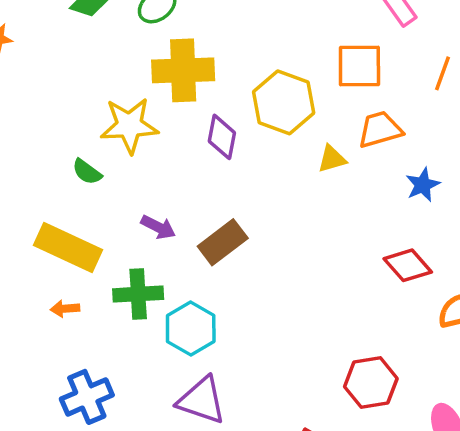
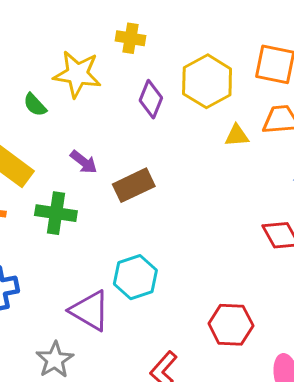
yellow cross: (183, 70) -> (130, 38), size x0.6
cyan hexagon: (191, 328) -> (135, 277), moved

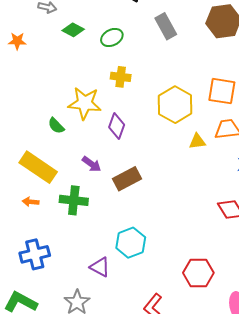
purple diamond: (151, 99) -> (117, 126), moved
purple triangle: (90, 311) -> (100, 267), size x0.7

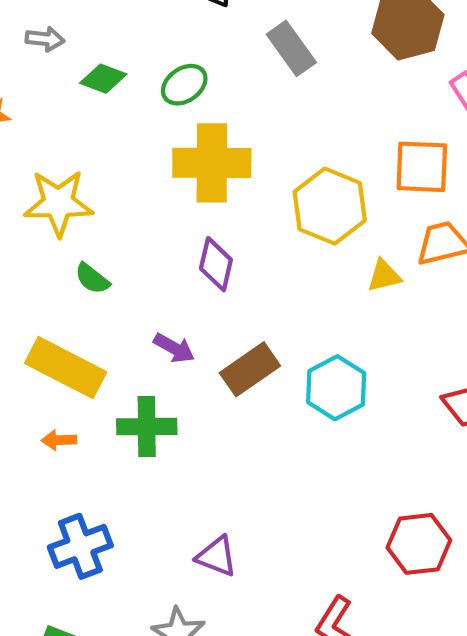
yellow cross: (121, 77) -> (212, 163), size x1.8
yellow star: (85, 103) -> (58, 203), moved
cyan hexagon: (131, 243) -> (336, 388), moved

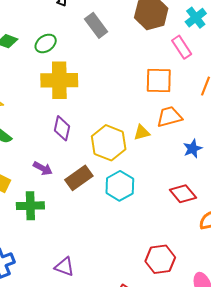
yellow hexagon: (330, 206) -> (109, 143), moved

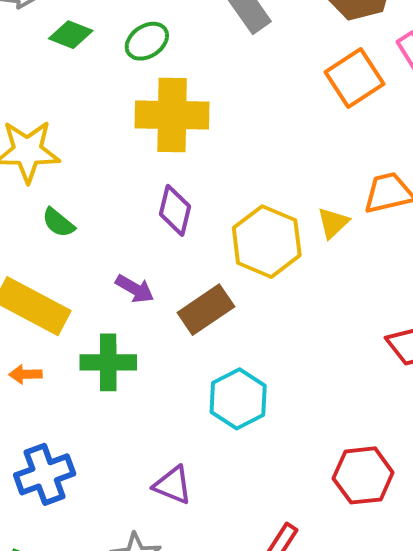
orange square: (159, 81) -> (355, 78), moved, turned -36
yellow triangle: (142, 132) -> (333, 223), turned -30
cyan hexagon: (120, 186) -> (238, 399), moved

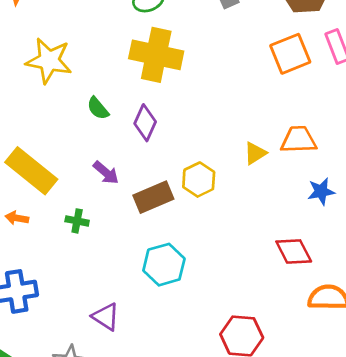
green semicircle: (58, 223) -> (98, 108), moved
yellow hexagon: (267, 242) -> (199, 180), moved, size x0.7
green cross: (108, 362) -> (77, 221), size x0.6

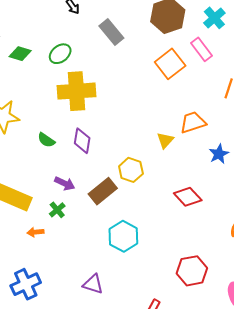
orange arrow: (17, 218) -> (35, 232), moved
green cross: (77, 221) -> (57, 210), moved, turned -35
red diamond: (294, 252) -> (188, 197), moved

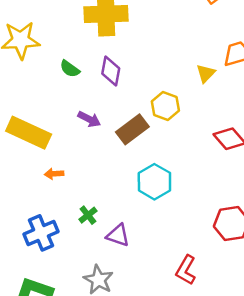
green cross: (57, 210) -> (88, 215), moved

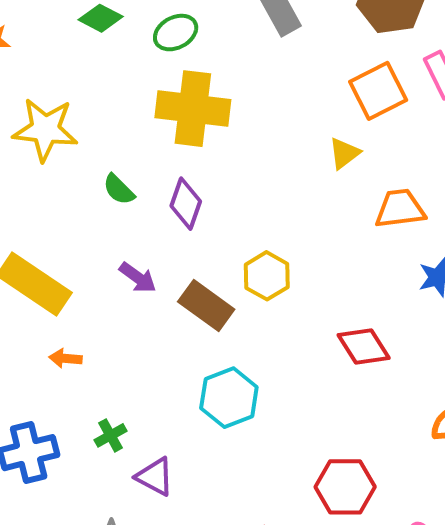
yellow triangle: (206, 73) -> (344, 153), moved
brown rectangle: (132, 129) -> (206, 306), turned 64

